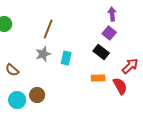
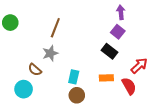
cyan rectangle: (66, 58) -> (74, 77), moved
brown semicircle: (12, 70) -> (35, 70), moved
brown circle: (37, 95) -> (77, 95), moved
cyan circle: (17, 100) -> (24, 89), moved

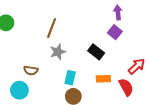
black rectangle: (110, 51) -> (96, 52), moved
gray star: (50, 53) -> (58, 52), moved
brown semicircle: (35, 70) -> (31, 70), turned -32

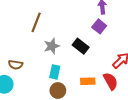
gray star: (58, 52) -> (52, 46), moved
orange rectangle: (103, 79) -> (88, 81), moved

